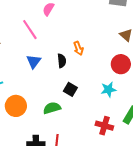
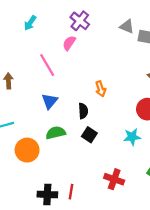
black semicircle: (62, 61) -> (83, 111), moved
green semicircle: (52, 108) -> (56, 133), moved
red cross: (104, 126) -> (114, 179), moved

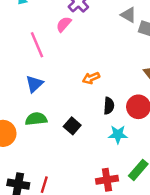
orange arrow: (101, 89) -> (91, 78), turned 77
black semicircle: (83, 111) -> (109, 106), moved
red cross: (114, 179) -> (107, 180), moved, turned -36

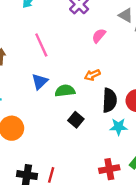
pink semicircle: (64, 24) -> (99, 36), moved
black semicircle: (109, 106) -> (110, 100), size x1.5
green semicircle: (36, 119) -> (65, 91), moved

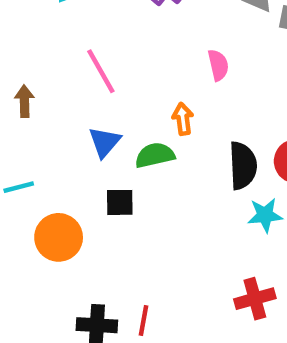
pink semicircle: (99, 36) -> (218, 65), moved, turned 133
orange arrow: (92, 75) -> (183, 119), moved, turned 112
black square: (76, 120) -> (120, 202), moved, turned -35

